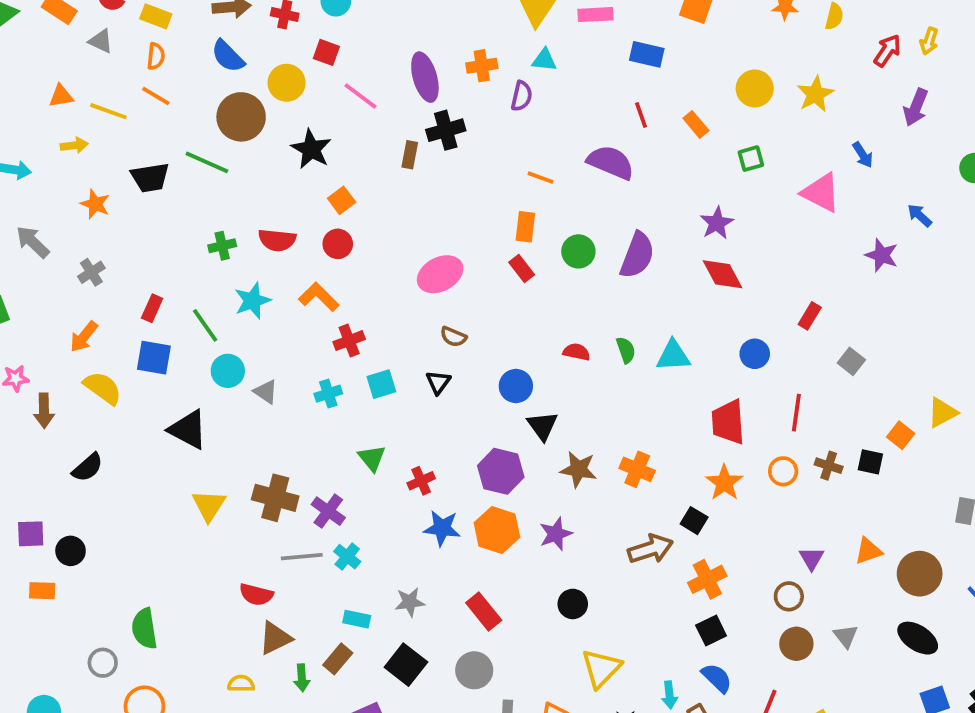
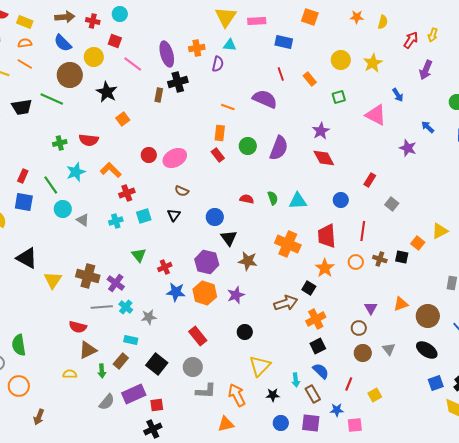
orange semicircle: (156, 56) -> (25, 43), turned -104
red circle: (338, 244) -> (149, 155), moved
black triangle: (188, 430) -> (27, 258), moved
orange cross: (637, 469) -> (288, 244), moved, size x1.4
gray star: (410, 602) -> (149, 317), moved

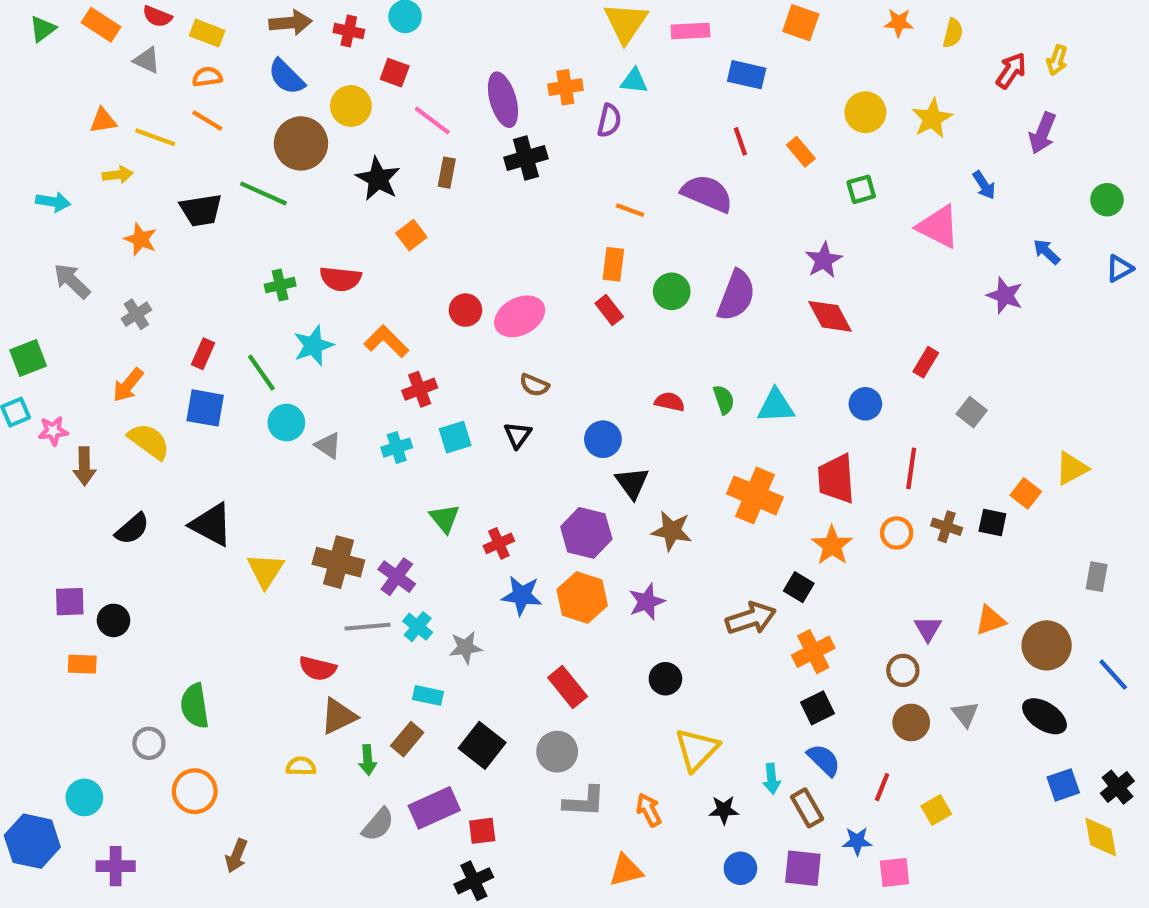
brown rectangle: (159, 95) -> (447, 173), moved
orange arrow: (237, 395) -> (649, 810), size x0.7

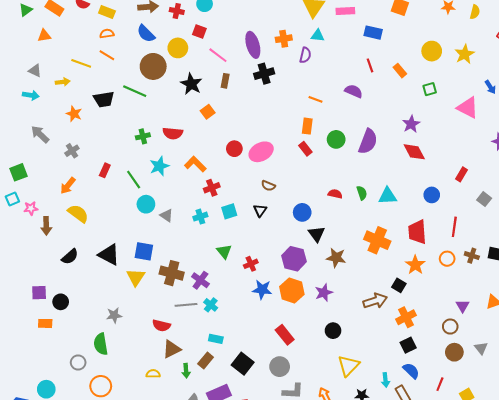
gray triangle: (147, 60) -> (35, 71), moved
orange triangle: (103, 121) -> (44, 36), moved
purple semicircle: (707, 193) -> (354, 91), size x0.7
blue square: (205, 408) -> (144, 251), moved
gray star: (465, 647) -> (114, 315), moved

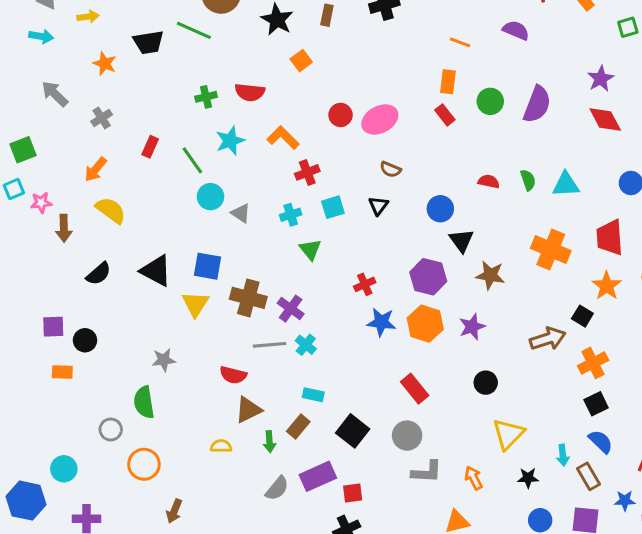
green triangle: (224, 251) -> (310, 250), moved

